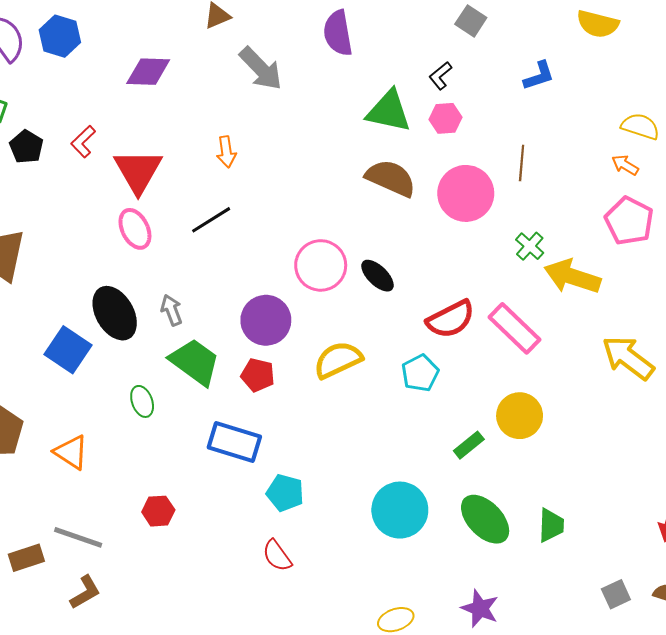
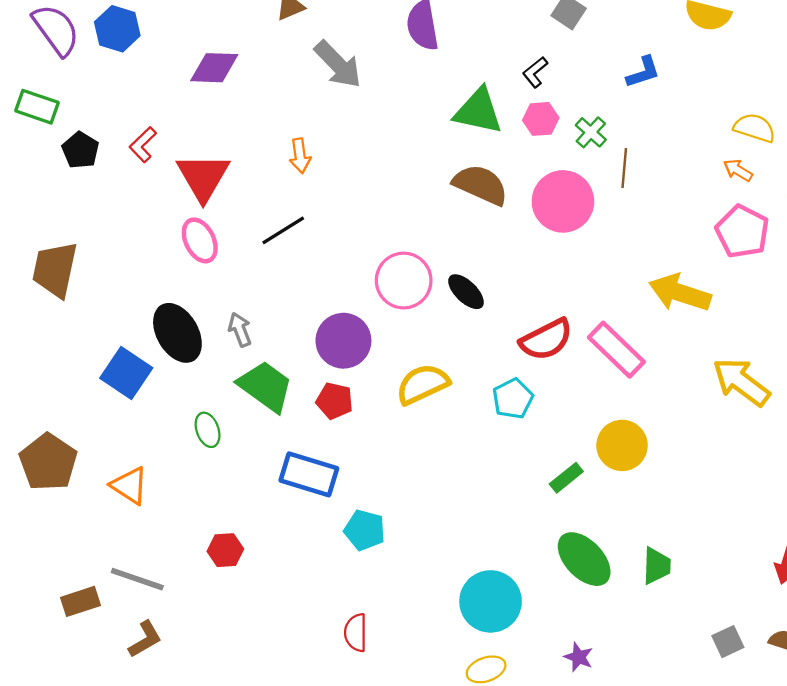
green cross: (530, 246) -> (591, 132), moved
cyan circle: (400, 510) -> (491, 601), moved
red semicircle: (277, 556) -> (356, 633), moved, turned 36
purple star: (480, 608) -> (579, 657), size x0.7

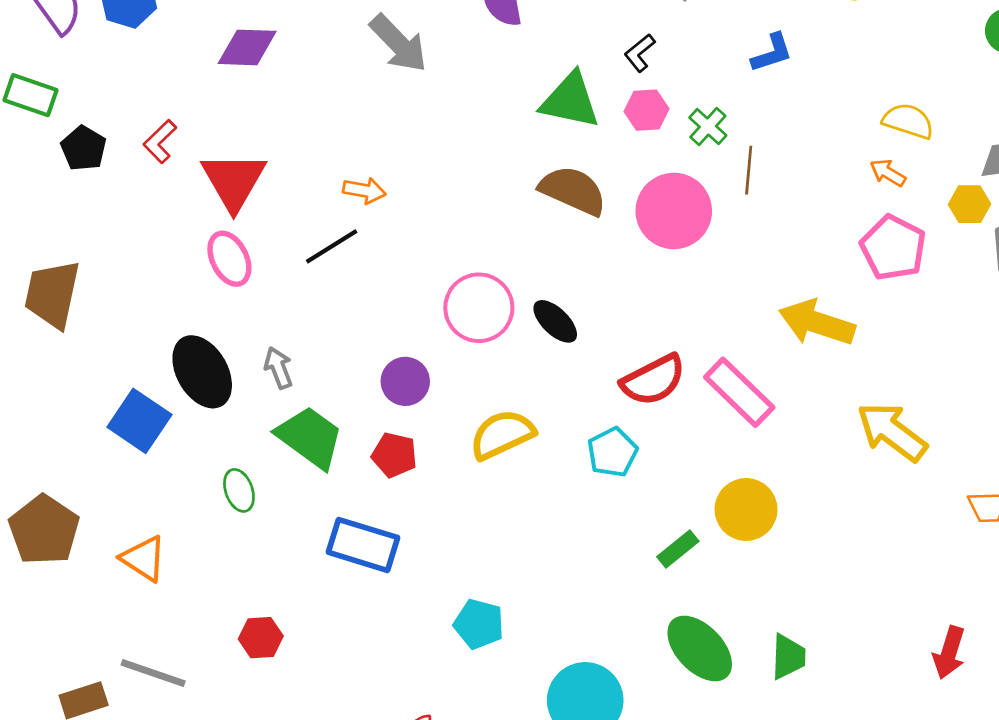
orange arrow: (300, 156) -> (364, 191), moved, turned -72
purple circle: (343, 341) -> (405, 381), size x0.7
cyan pentagon: (365, 530) -> (479, 624), moved

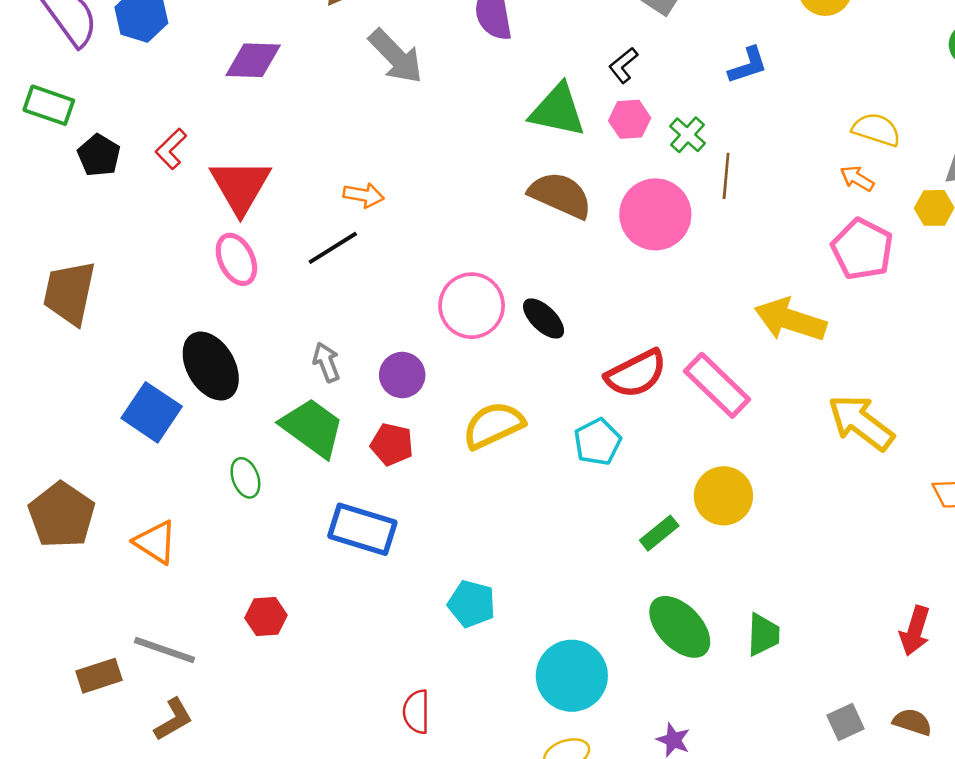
gray arrow: (279, 368) -> (326, 362), moved

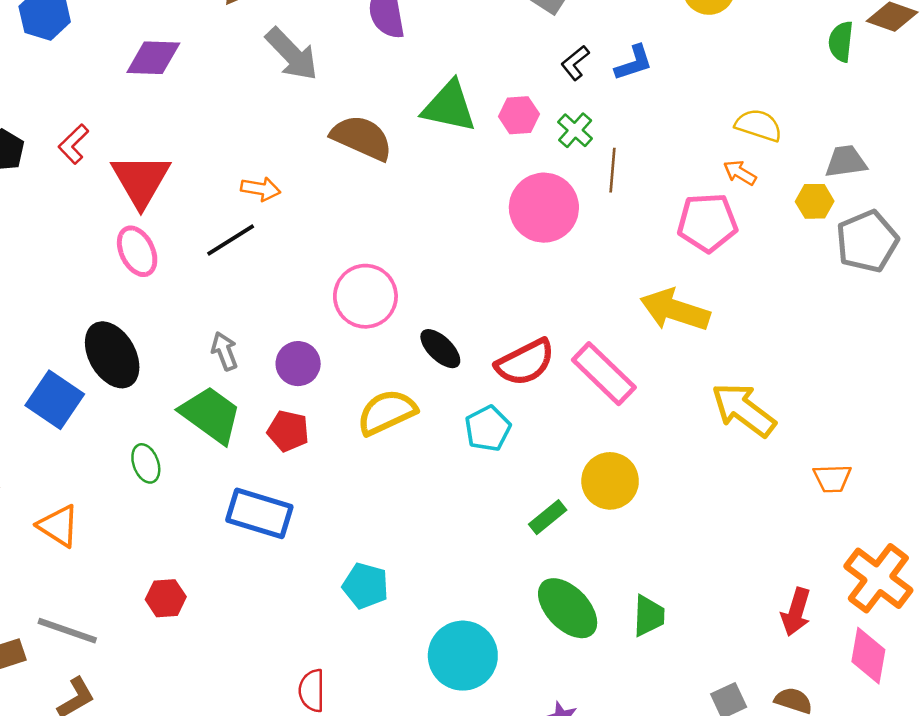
black L-shape: (623, 65) -> (575, 63), moved
brown semicircle: (560, 195) -> (362, 138), moved
pink pentagon: (862, 249) -> (707, 223), moved, turned -30
black ellipse: (544, 318) -> (440, 349), moved

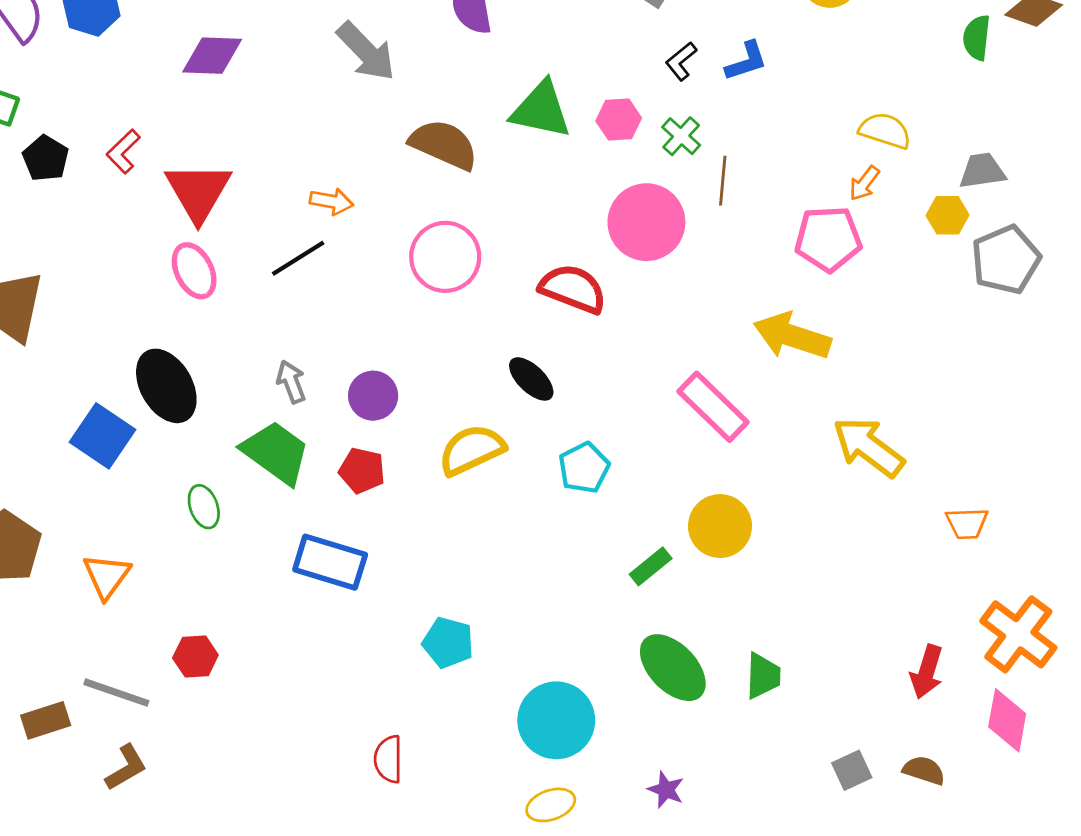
orange arrow: (740, 173) -> (864, 183), turned -84
pink circle: (365, 296) -> (445, 257), moved
red semicircle: (525, 362) -> (573, 289), moved, turned -132
orange triangle: (58, 526) -> (107, 576), turned 33
red hexagon: (166, 598) -> (195, 657), moved

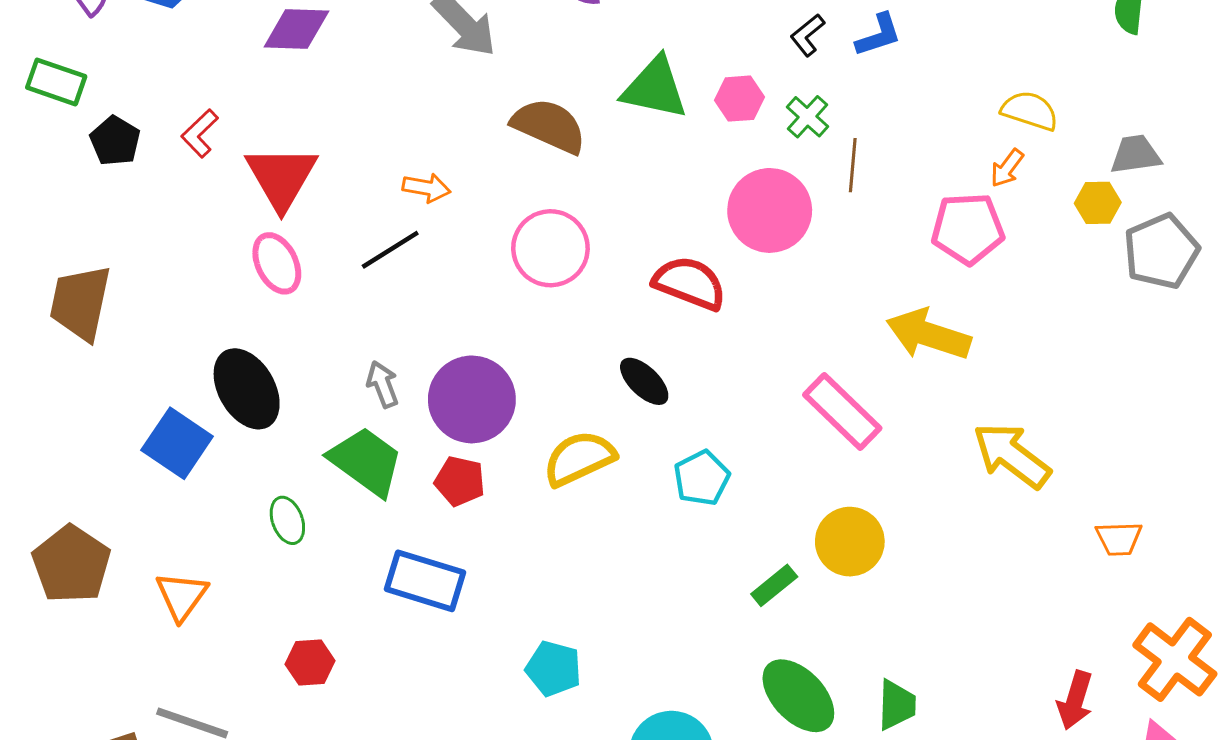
purple circle: (373, 396) -> (472, 399), size x1.6
red hexagon: (195, 657) -> (310, 662), moved

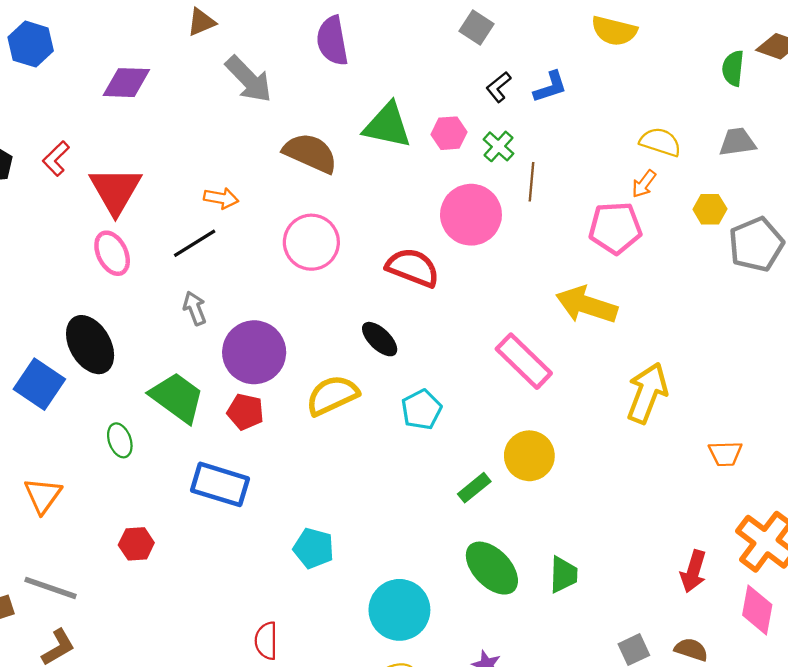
gray trapezoid: (1136, 155) -> (737, 142), moved
gray arrow: (383, 384) -> (195, 308), moved
yellow arrow: (1012, 455) -> (647, 393), turned 74

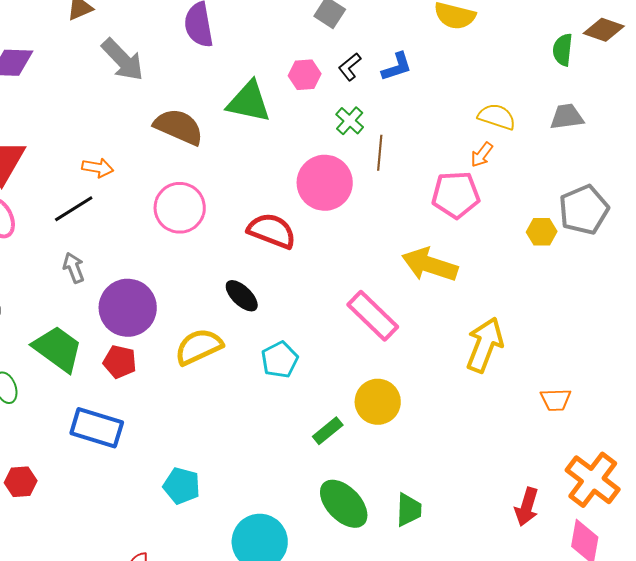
pink hexagon: (449, 133) -> (305, 75), moved
yellow hexagon: (710, 209) -> (542, 232), moved

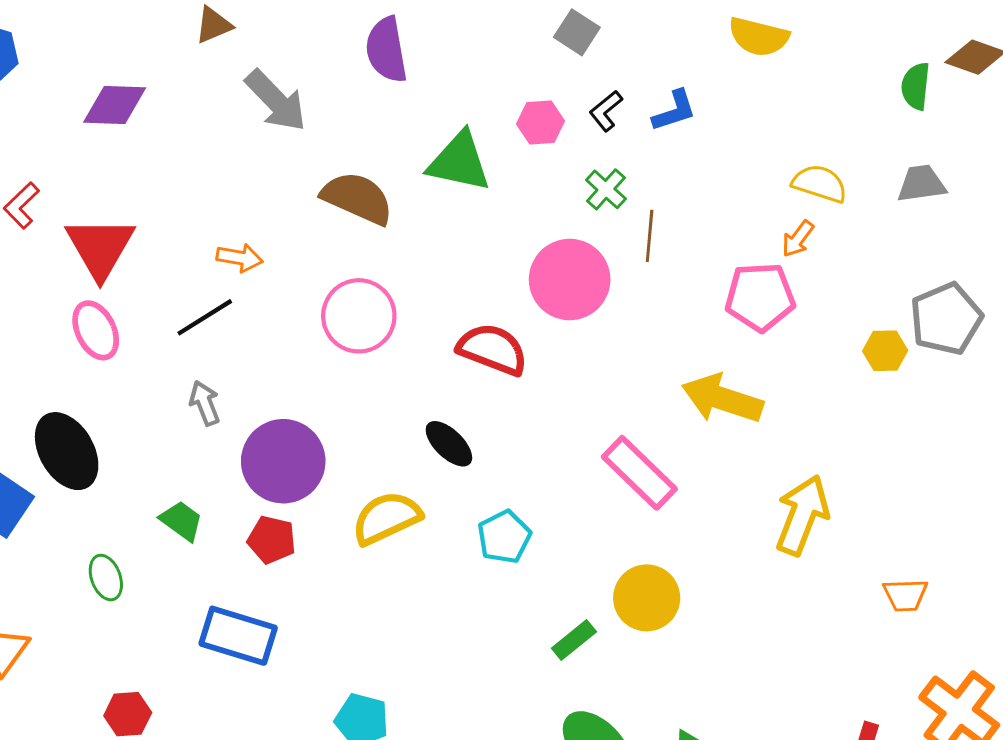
green trapezoid: (58, 349) -> (181, 521), size x0.6

